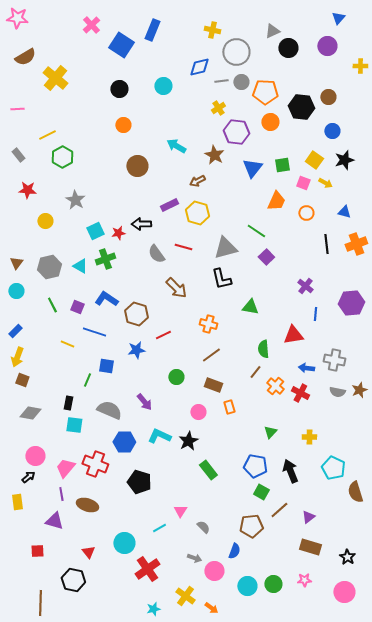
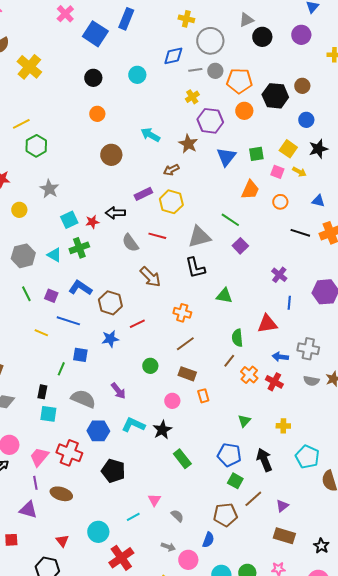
black line: (326, 244) -> (300, 233), turned -66

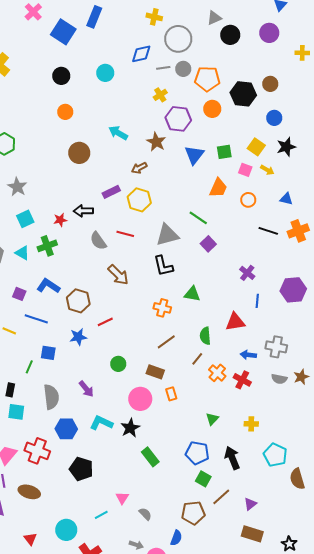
cyan square: (69, 220) -> (25, 219), moved
orange cross: (182, 313) -> (162, 308), moved
brown line: (185, 344) -> (166, 342), moved
gray semicircle: (83, 399) -> (51, 397), turned 60
pink circle: (172, 401) -> (140, 399), size x1.5

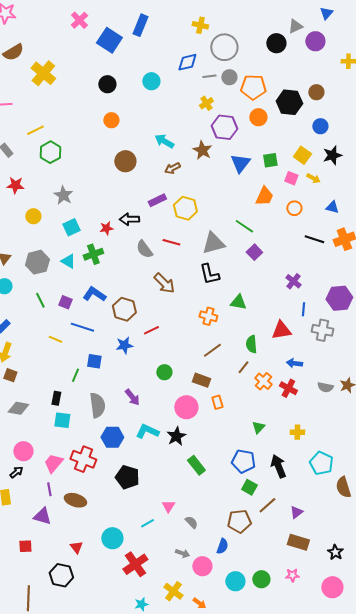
gray triangle: (214, 18) -> (295, 26), moved
brown arrow: (139, 168) -> (172, 168), moved
gray cross: (276, 347) -> (322, 330), moved

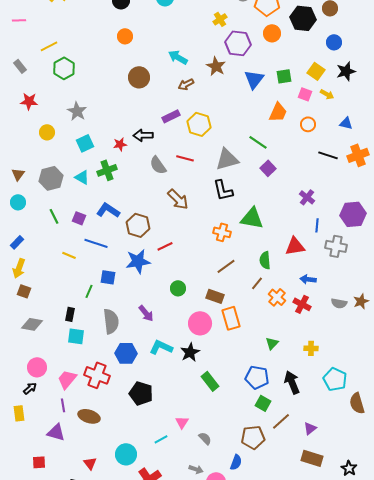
green triangle: (238, 302) -> (252, 218), size x1.4
blue star: (124, 345) -> (138, 261), size x1.4
orange rectangle: (217, 402) -> (231, 318), size x1.6

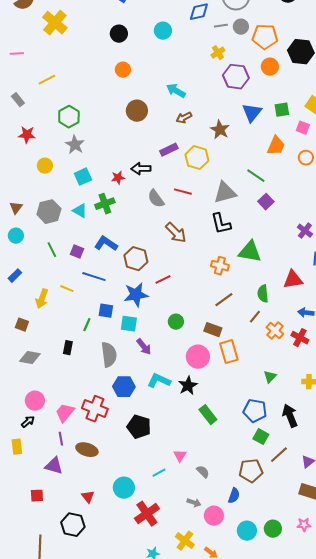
brown star: (216, 66) -> (220, 130), moved
green hexagon: (64, 68) -> (69, 117), moved
yellow arrow: (19, 268) -> (42, 299), moved
cyan square: (76, 336) -> (129, 324), moved

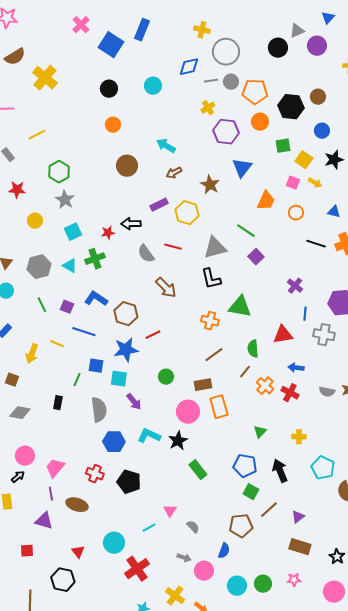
green square: (282, 110) -> (283, 146), moved
brown rectangle: (213, 330) -> (203, 385), turned -30
red cross: (95, 409) -> (95, 474), moved, size x0.7

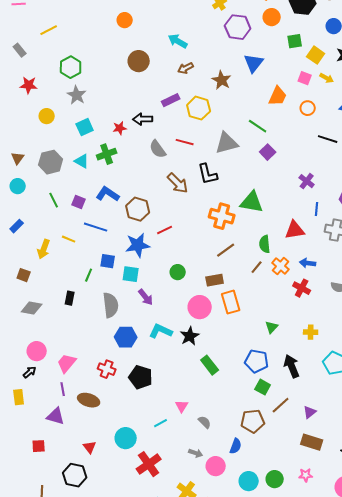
black L-shape: (211, 279) -> (208, 174), moved
orange cross: (210, 321) -> (222, 216), size x1.4
orange cross: (265, 386) -> (281, 266), moved

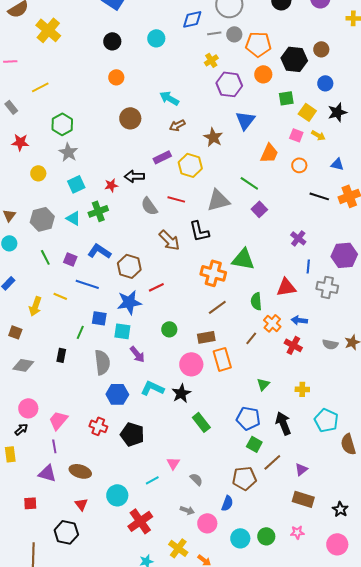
brown line: (257, 267) -> (251, 338), moved
brown ellipse: (89, 400) -> (80, 471), moved

